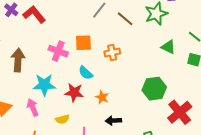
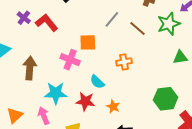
orange square: (83, 43) -> (88, 42), moved
green triangle: (168, 47) -> (180, 57), turned -35

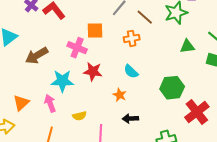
orange cross: (124, 62) -> (132, 38), moved
brown arrow: (30, 68) -> (37, 56), turned -125
cyan semicircle: (97, 82) -> (131, 71), moved
red star: (85, 101) -> (93, 71), moved

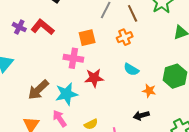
brown line: (145, 17) -> (133, 13), turned 36
brown arrow: (37, 56) -> (38, 90), moved
orange star: (120, 95) -> (149, 91), moved

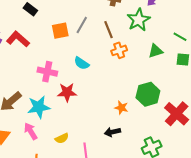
orange cross: (125, 37) -> (119, 50), moved
orange square: (87, 38) -> (60, 31), moved
cyan semicircle: (131, 69) -> (82, 63), moved

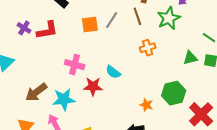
brown line: (109, 30) -> (137, 16), moved
red L-shape: (18, 39) -> (47, 30), turned 125
green triangle: (156, 51) -> (190, 58), moved
cyan semicircle: (82, 63) -> (113, 72), moved

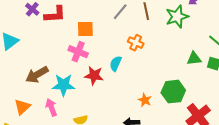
orange square: (90, 24) -> (85, 29), moved
orange cross: (148, 48) -> (136, 43), moved, turned 35
cyan semicircle: (113, 72) -> (116, 64), turned 70

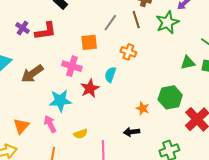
orange square: (85, 29) -> (89, 42), moved
brown arrow: (37, 75) -> (32, 74), moved
red star: (94, 75) -> (90, 88), turned -30

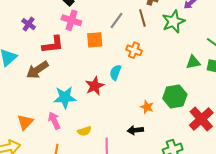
red L-shape: (46, 31) -> (53, 45), moved
pink cross: (72, 66) -> (71, 20), moved

